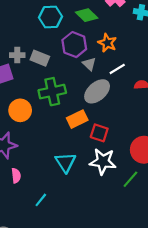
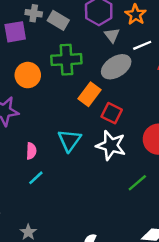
orange rectangle: (77, 119) -> (90, 94), turned -36
pink semicircle: (16, 176) -> (31, 151), moved
green line: (130, 179) -> (137, 183), moved

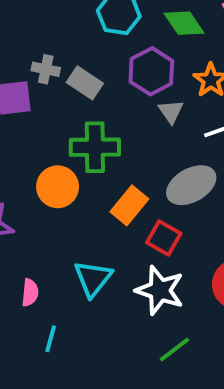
gray ellipse: (116, 67) -> (191, 185), moved
orange circle: (28, 75) -> (58, 187), moved
cyan line: (36, 178) -> (51, 339), moved, turned -35
green line: (137, 183) -> (175, 349), moved

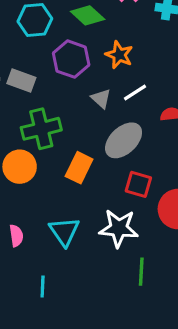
gray triangle: (171, 111) -> (101, 99), moved
red square: (164, 238) -> (138, 184), moved
pink semicircle: (30, 293) -> (16, 236), moved
green line: (175, 349) -> (141, 272), turned -36

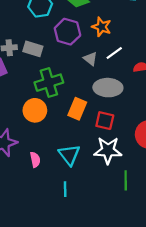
gray ellipse: (124, 140) -> (108, 88), turned 48
red square: (138, 184) -> (105, 121), moved
cyan line: (43, 286) -> (65, 189), moved

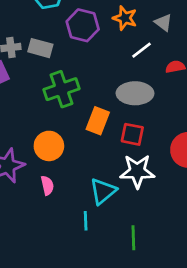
gray triangle: (90, 59) -> (163, 23), moved
orange circle: (35, 110) -> (49, 146), moved
cyan triangle: (69, 155) -> (103, 191), moved, turned 30
green line: (126, 180) -> (133, 238), moved

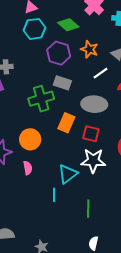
gray rectangle: (40, 48) -> (62, 83), moved

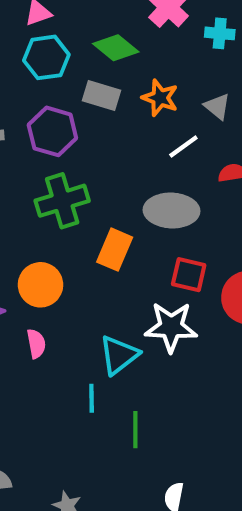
purple hexagon: (59, 53) -> (52, 131), moved
gray rectangle: (62, 83) -> (102, 96), moved
red square: (91, 134) -> (189, 275), moved
green line: (88, 209) -> (135, 430), moved

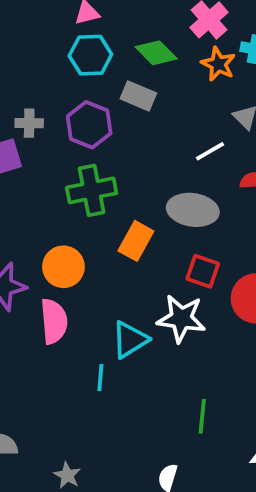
orange star: (160, 98) -> (218, 64), moved
pink semicircle: (36, 344) -> (54, 321), size x1.6
green line: (135, 430) -> (202, 416), moved

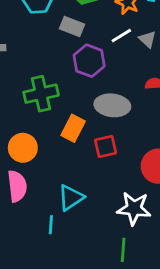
purple hexagon: (89, 125) -> (89, 61), moved
white line: (210, 151) -> (121, 36), moved
red square: (203, 271) -> (106, 146), moved, turned -30
white star: (181, 318) -> (134, 208), moved

